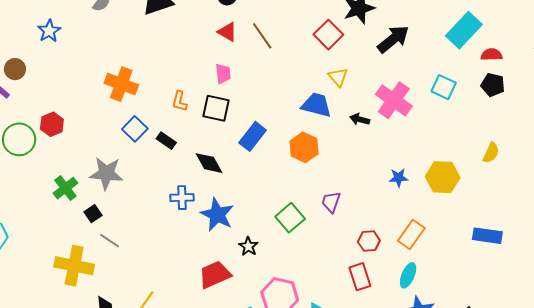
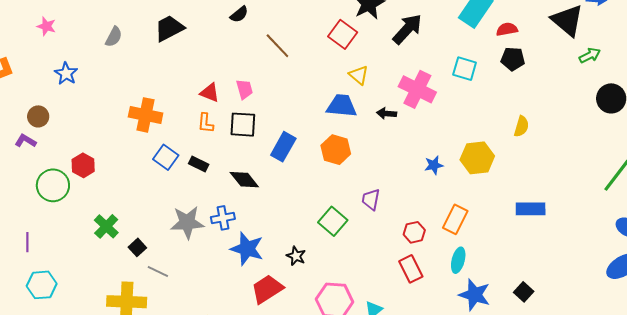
red triangle: (227, 32) -> (210, 93), moved
gray star: (106, 173) -> (187, 222), moved
blue star: (217, 215) -> (247, 249), moved

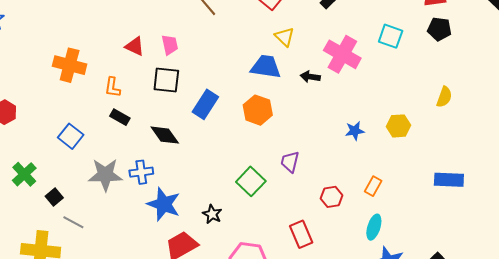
orange L-shape: (206, 123) -> (113, 87), moved
blue square: (166, 157) -> (71, 136), moved
yellow hexagon: (477, 158) -> (398, 126), size x0.7
orange rectangle: (455, 219) -> (373, 186), size x0.7
red rectangle: (411, 269) -> (301, 234), moved

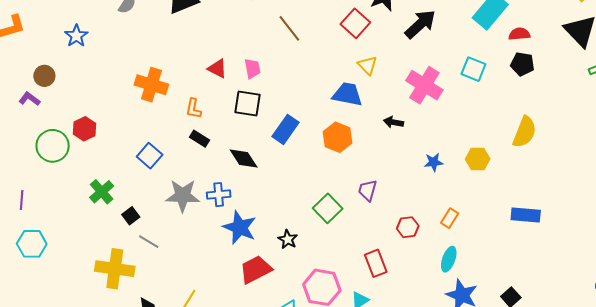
black arrow: (310, 77) -> (393, 122), moved
yellow semicircle: (444, 97) -> (525, 132), size x1.5

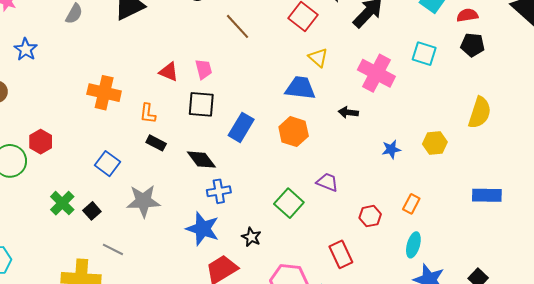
purple trapezoid: (368, 190) -> (327, 182), turned 100
blue cross: (219, 195) -> (219, 191), moved
black square: (131, 216) -> (92, 211), moved

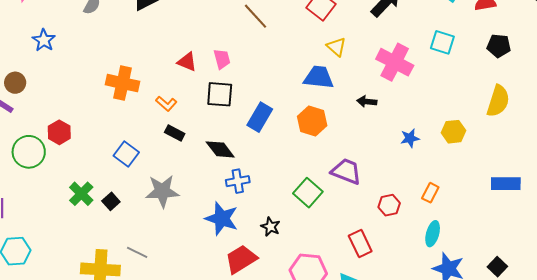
black pentagon: (473, 45) -> (499, 46), moved
orange L-shape: (148, 113) -> (166, 104), turned -55
purple trapezoid: (327, 182) -> (346, 171), size x1.4
gray line: (113, 249) -> (137, 252), moved

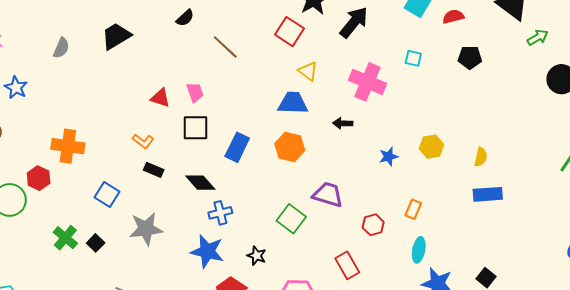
cyan square: (442, 42) -> (413, 58), size x0.7
orange cross: (123, 83) -> (68, 146), moved
yellow semicircle: (498, 101) -> (481, 157), moved, size x0.6

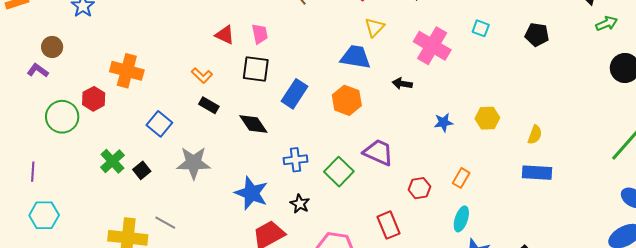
yellow triangle: (308, 71) -> (375, 27), turned 30
blue cross: (220, 213) -> (296, 160), moved

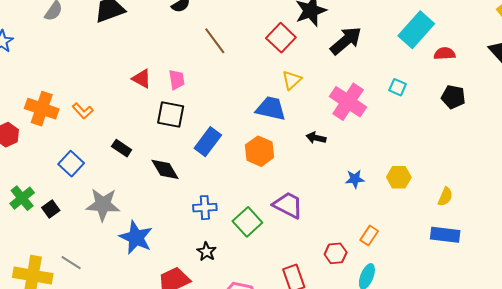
orange L-shape: (202, 76) -> (83, 111), moved
red hexagon: (419, 188) -> (336, 253), moved
blue star: (251, 193) -> (136, 238), moved

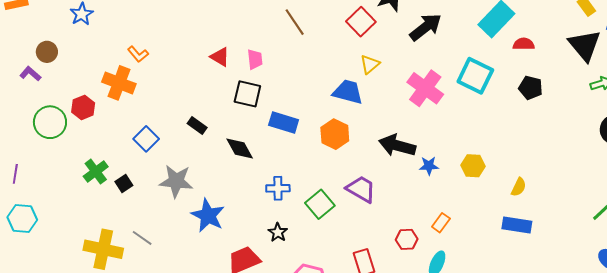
cyan square: (398, 87) -> (475, 76), size x2.0
orange L-shape: (83, 111) -> (138, 54), moved
black arrow: (316, 138) -> (397, 145), moved, size x1.8
blue rectangle: (208, 142) -> (284, 122), turned 68

